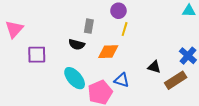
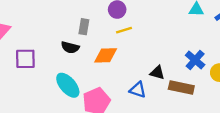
yellow line: (125, 29) -> (124, 30), turned 56
blue triangle: (122, 80) -> (138, 90), moved
brown rectangle: (176, 80) -> (181, 88), turned 45

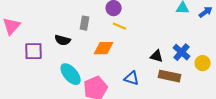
yellow line: (124, 30) -> (120, 26), turned 40
black semicircle: (70, 47) -> (63, 40), moved
black triangle: (157, 73) -> (157, 56), moved

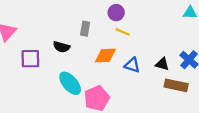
blue triangle: (132, 78) -> (132, 65), moved

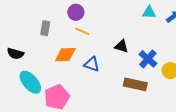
black semicircle: (61, 47) -> (15, 54), moved
black triangle: (162, 64) -> (121, 46), moved

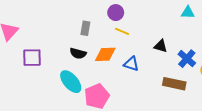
black semicircle: (15, 54) -> (78, 53), moved

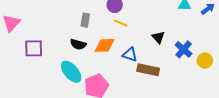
black triangle: (161, 46) -> (158, 37), turned 32
brown rectangle: (174, 84) -> (148, 70), moved

